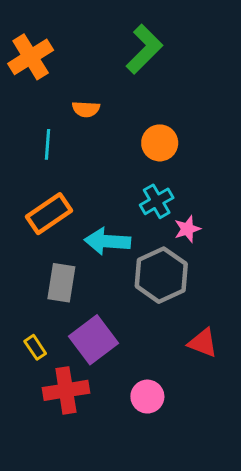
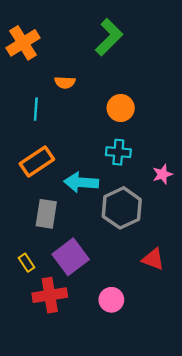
cyan cross: (157, 201) -> (118, 152), turned 35
pink star: (187, 229) -> (162, 174), moved

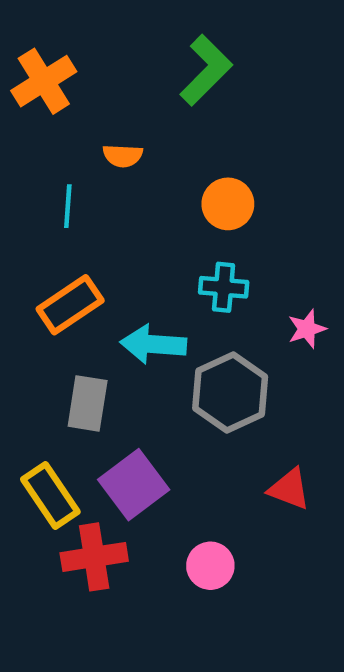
yellow rectangle: (26, 263) -> (50, 496), size x1.8

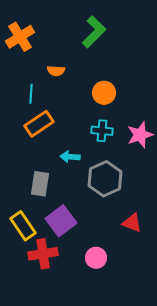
orange rectangle: (70, 305) -> (39, 124), moved
pink star: (307, 329) -> (140, 135), moved, size x1.5
cyan arrow: (153, 344) -> (70, 157), size x0.7

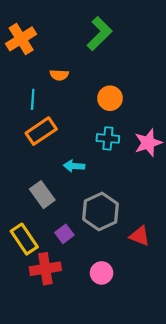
gray hexagon: (105, 179) -> (100, 212), moved
gray rectangle: (40, 184) -> (42, 195), turned -45
purple square: (61, 221) -> (64, 234), size x0.6

